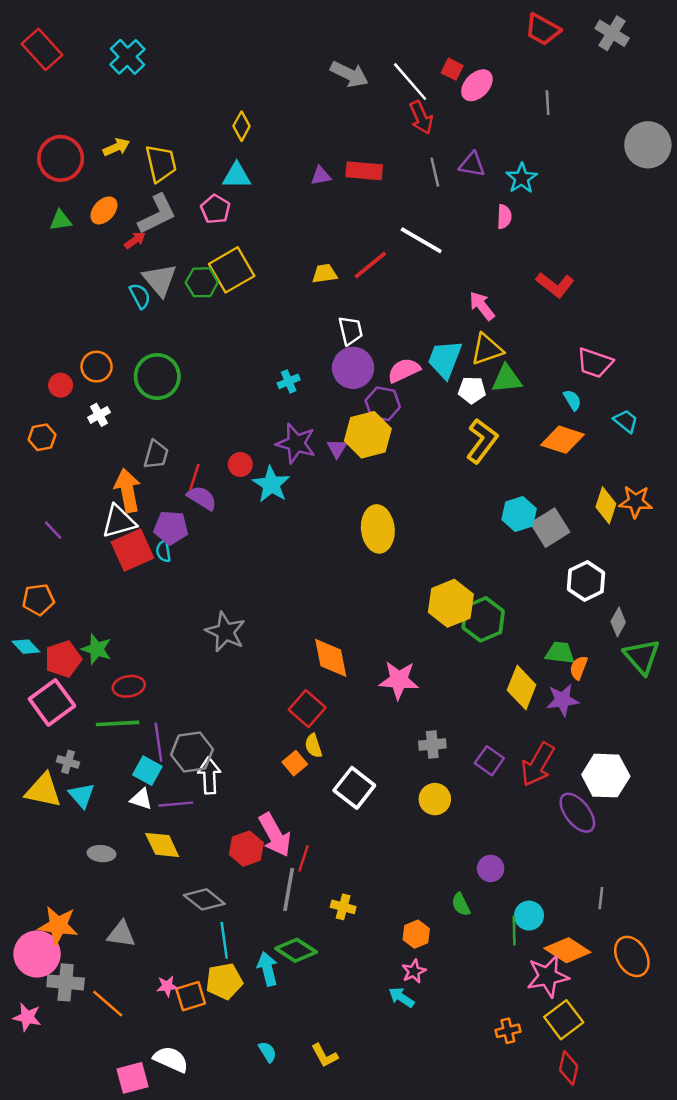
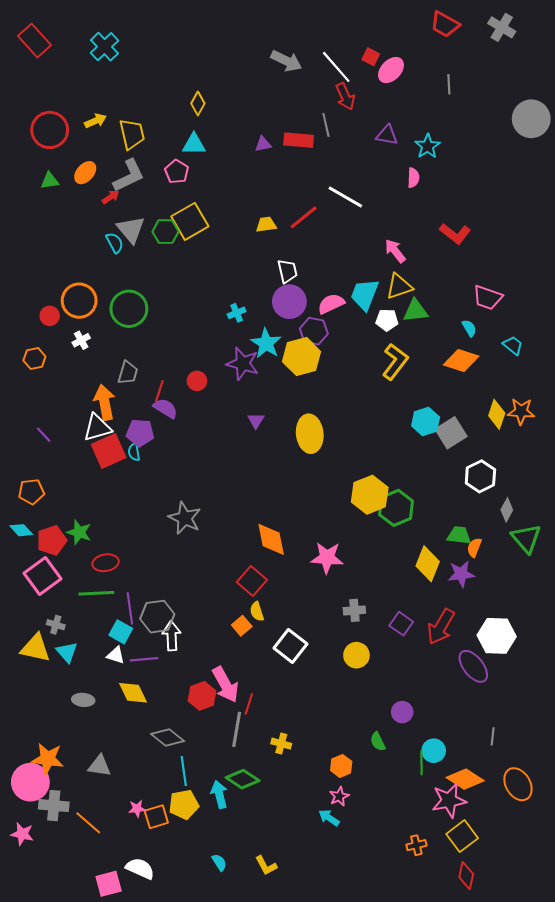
gray line: (435, 172) -> (326, 125), moved
orange circle: (97, 367) -> (79, 301), size x1.4
purple triangle: (337, 448) -> (256, 421), moved
cyan star: (271, 484) -> (266, 343), moved

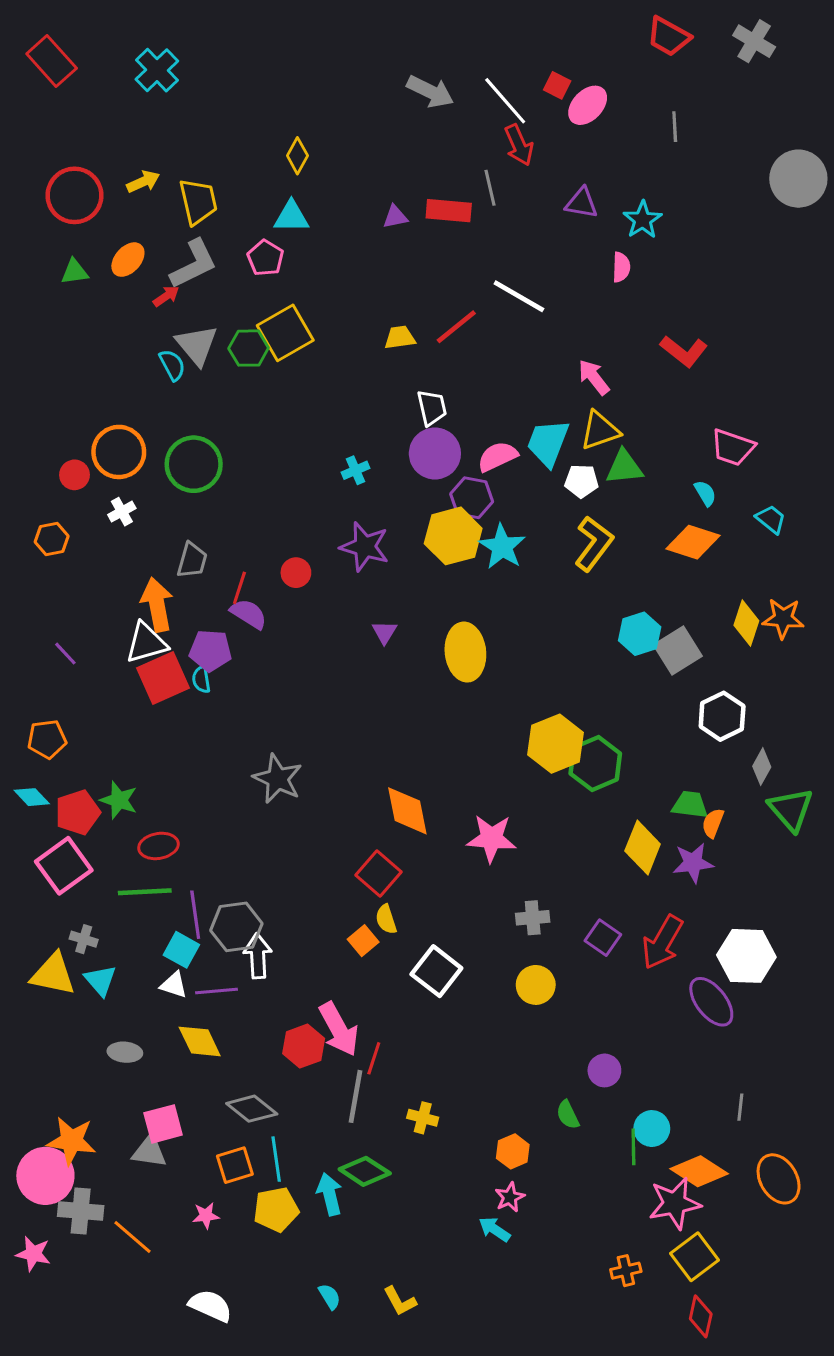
cyan star: (266, 343) -> (502, 547), moved
orange square: (156, 817) -> (235, 1165), moved
pink square: (109, 884) -> (163, 1124), moved

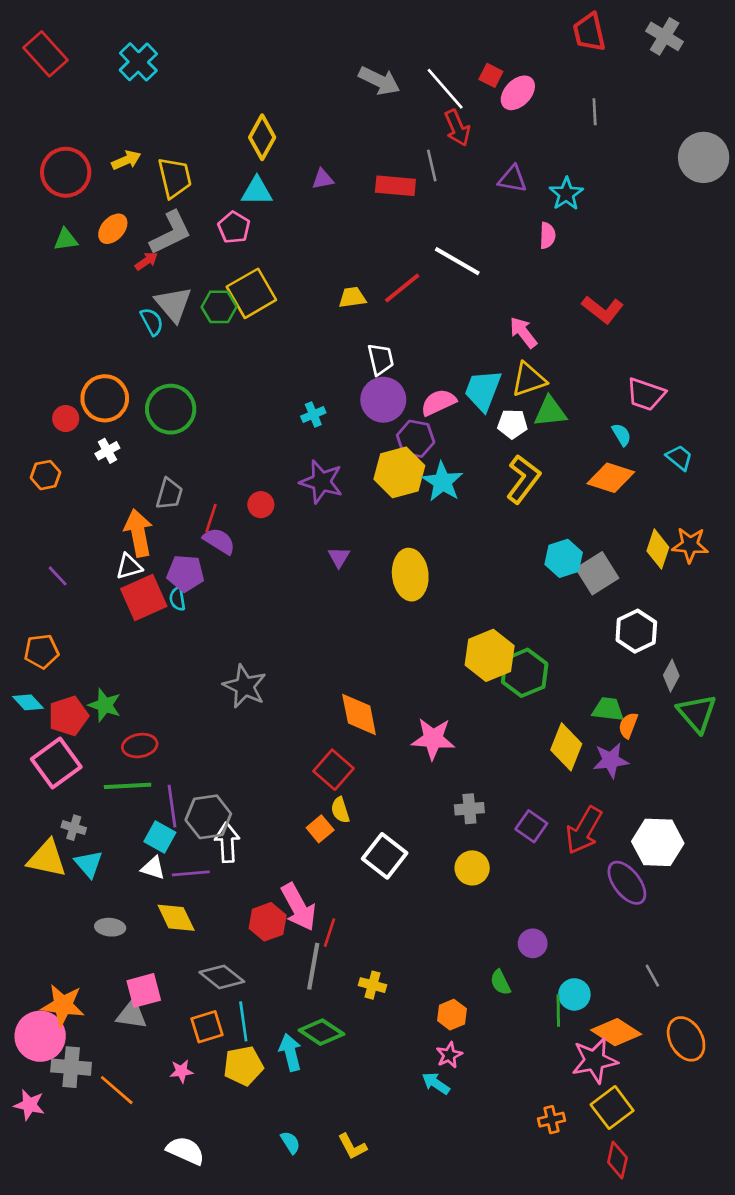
red trapezoid: (669, 37) -> (589, 32), turned 48
yellow diamond: (297, 156) -> (262, 137), size x1.4
purple triangle: (395, 217) -> (323, 179), moved
white triangle: (146, 643) -> (129, 567), size x0.7
gray line: (740, 1107) -> (652, 976), turned -35

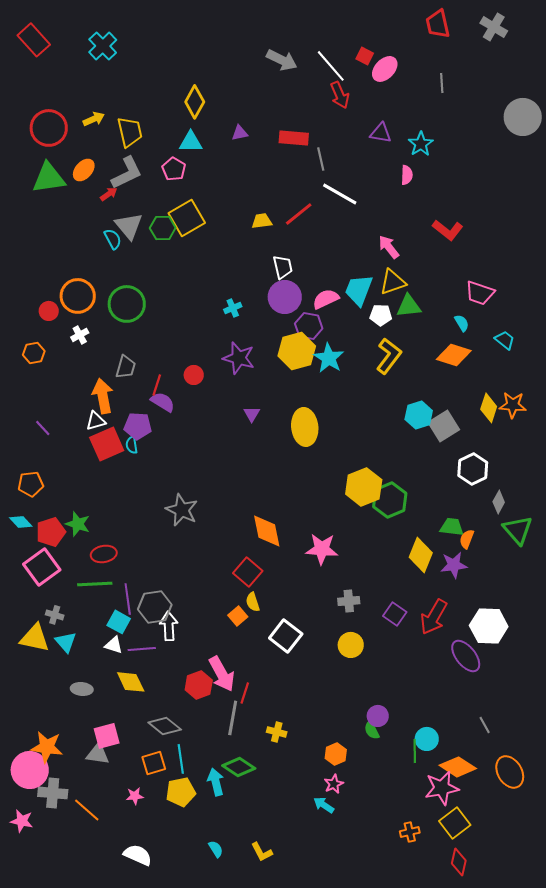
gray line: (432, 166) -> (321, 159), moved
green triangle: (66, 240) -> (49, 178), size x1.8
purple circle: (533, 943) -> (378, 716), moved

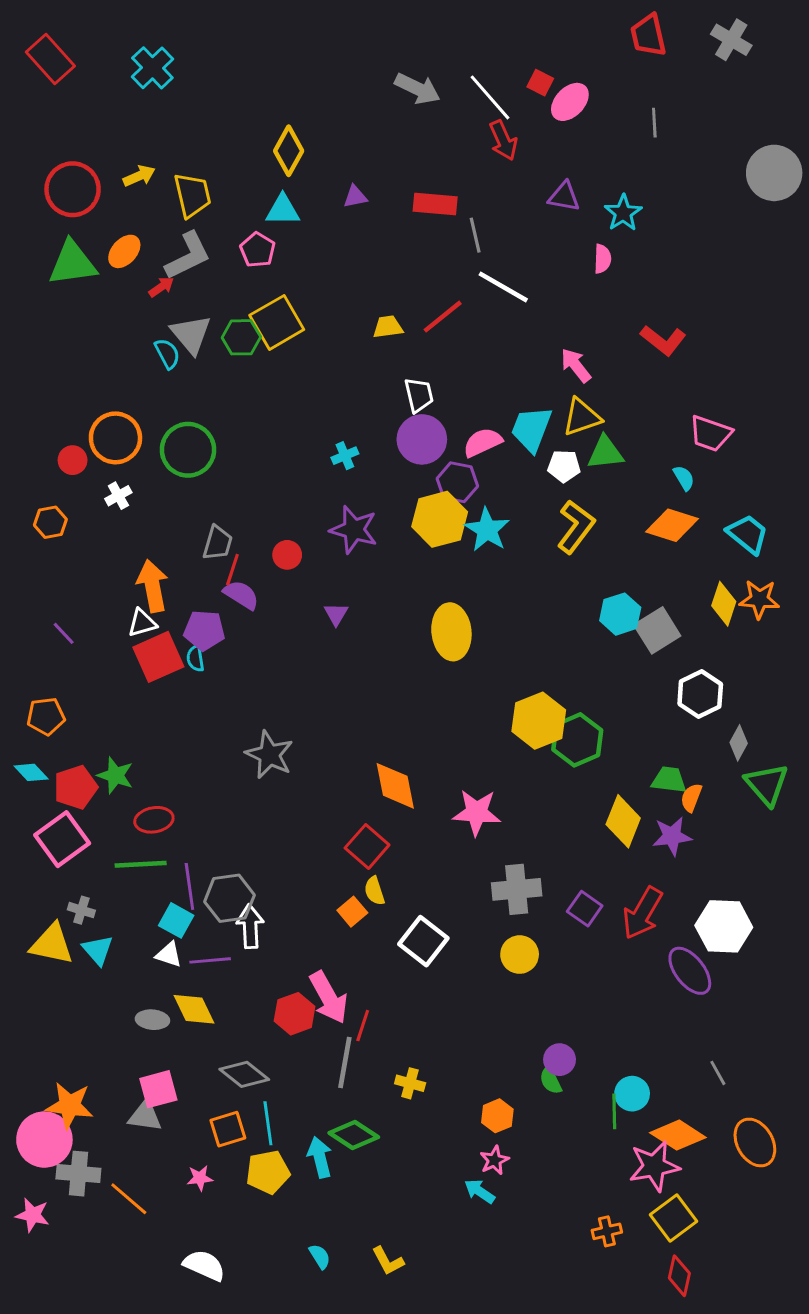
cyan trapezoid: (505, 340) -> (748, 534), moved, size x1.4
gray trapezoid: (126, 367) -> (218, 543), moved
purple triangle: (252, 414) -> (336, 614), moved
gray cross: (349, 601) -> (517, 889), size x1.5
gray ellipse: (82, 689) -> (152, 1020), moved

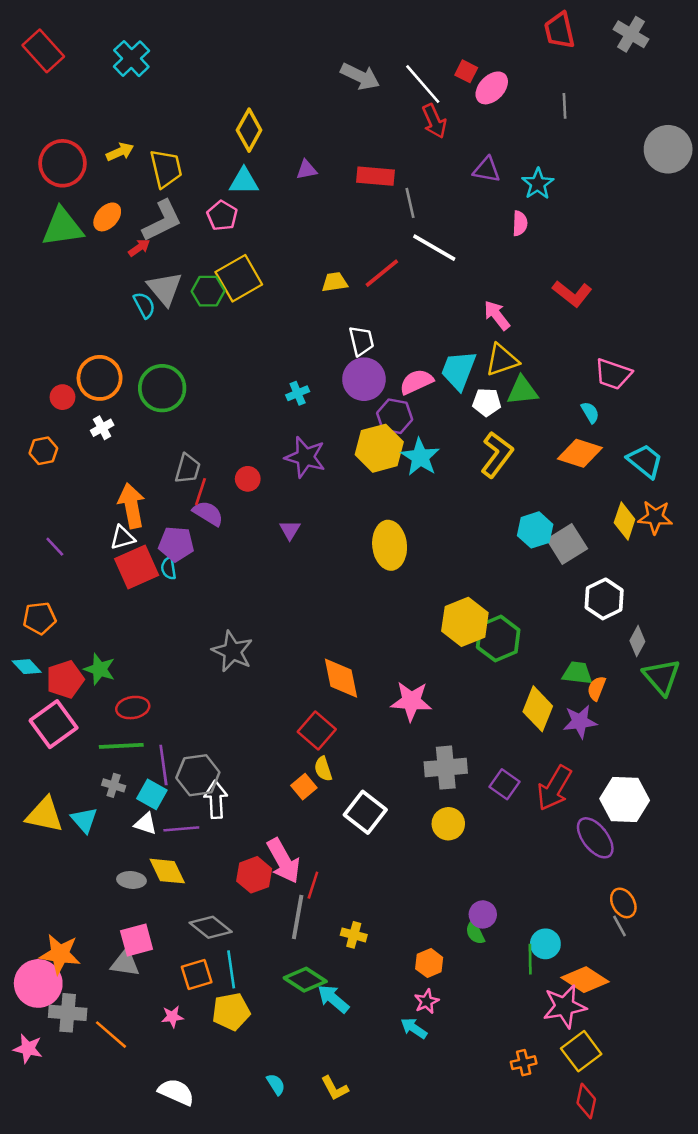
gray cross: (81, 910) -> (114, 785), moved
orange ellipse: (755, 1142) -> (623, 903), moved, size x0.7
cyan arrow: (320, 1157) -> (333, 999), moved, turned -36

